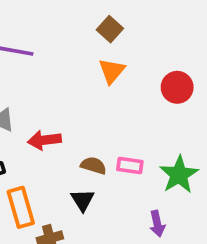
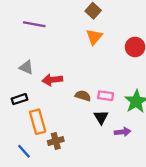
black triangle: (83, 200) -> (101, 117), moved
purple arrow: (157, 224) -> (123, 132), turned -84

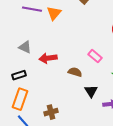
orange triangle: (94, 37) -> (54, 13), moved
pink rectangle: (106, 96) -> (95, 56), moved, turned 32
orange rectangle: (38, 122) -> (20, 99), moved, turned 35

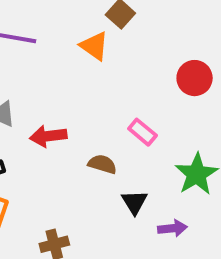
orange triangle: (54, 13) -> (94, 46), moved, turned -35

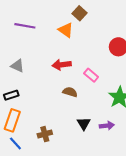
red arrow: (48, 136) -> (62, 65), moved
black triangle: (134, 202) -> (84, 124), moved

